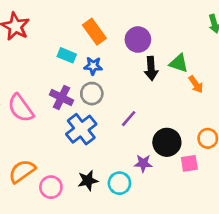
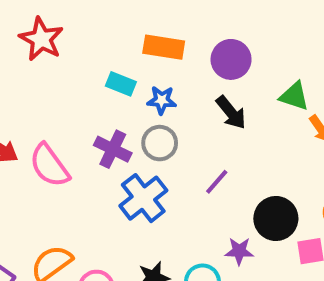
orange rectangle: (94, 32) -> (164, 47), turned -45
black arrow: (151, 69) -> (231, 112), moved, turned -35

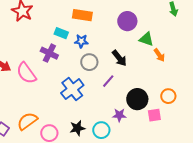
purple circle: (231, 59) -> (127, 21), moved
black arrow: (231, 112) -> (119, 58), moved
gray circle: (160, 143) -> (89, 62), moved
purple cross: (113, 149) -> (49, 53), moved

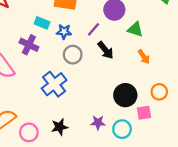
orange arrow: (159, 55) -> (144, 57), moved
purple line: (108, 81) -> (94, 29), moved
purple star: (119, 115) -> (98, 123), moved
cyan circle: (101, 130) -> (122, 129), moved

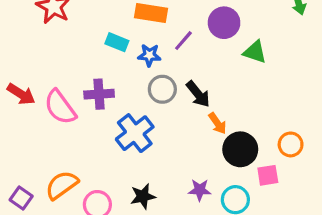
purple line: (94, 29) -> (183, 41), moved
purple cross: (29, 45) -> (99, 94), moved, turned -30
black arrow: (106, 50) -> (198, 94), moved
orange arrow: (144, 57) -> (218, 123), moved

